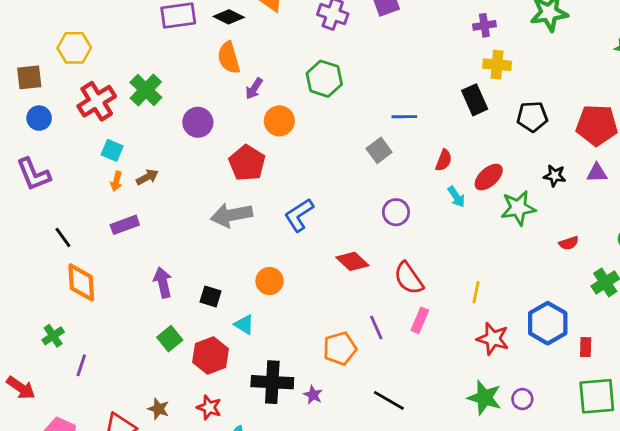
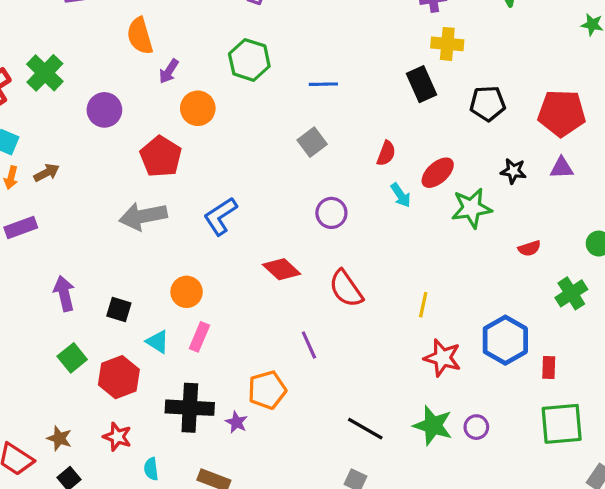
blue line: (404, 117) -> (323, 84), moved
pink rectangle: (420, 320) -> (199, 337), moved
orange pentagon: (340, 348) -> (267, 390), moved
black line: (389, 400) -> (365, 429), moved

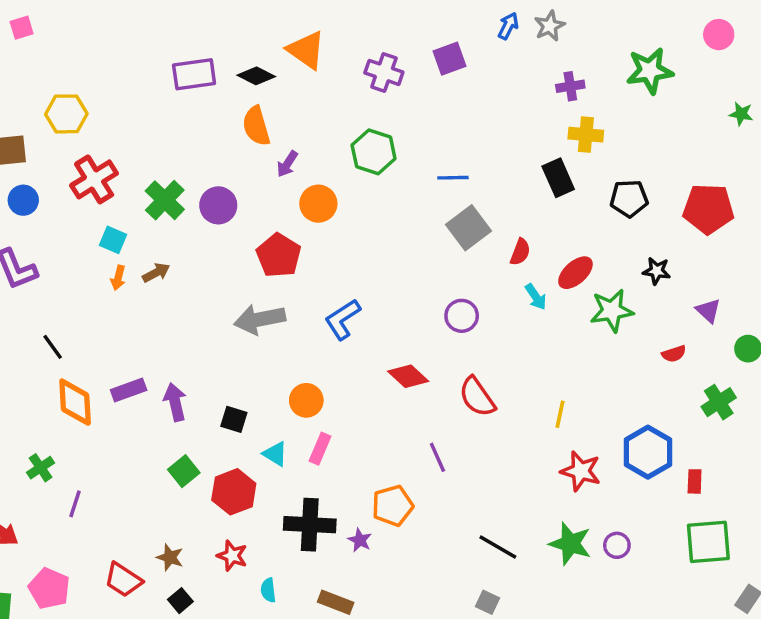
green cross: (45, 73) -> (165, 200), moved
gray square: (312, 142) -> (468, 228), moved, size x1.4
purple triangle: (562, 168) -> (708, 311), moved, turned 45
purple rectangle: (21, 227) -> (129, 390), moved

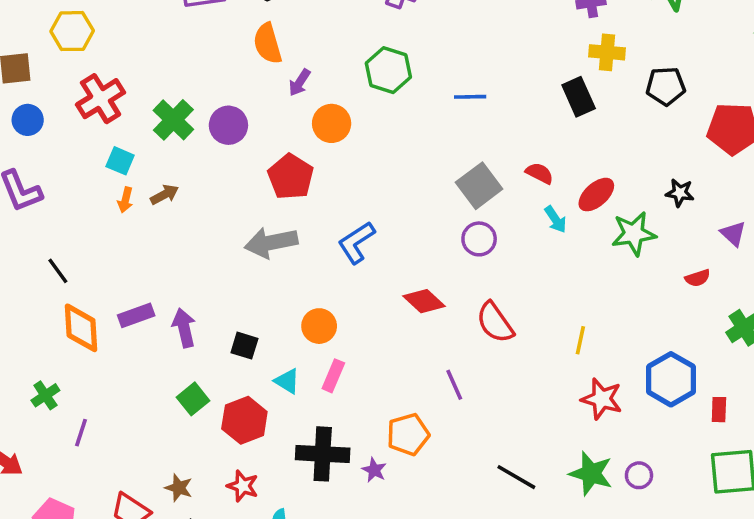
black pentagon: (629, 198) -> (666, 86), moved
gray square: (468, 228) -> (479, 186), moved
red semicircle: (520, 252) -> (539, 173), turned -84

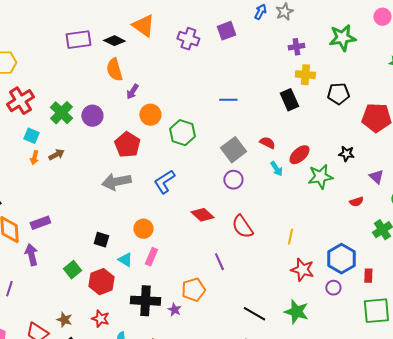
green hexagon: (388, 70) -> (182, 133), moved
purple arrow: (184, 328) -> (31, 255), moved
purple circle: (639, 475) -> (333, 288), moved

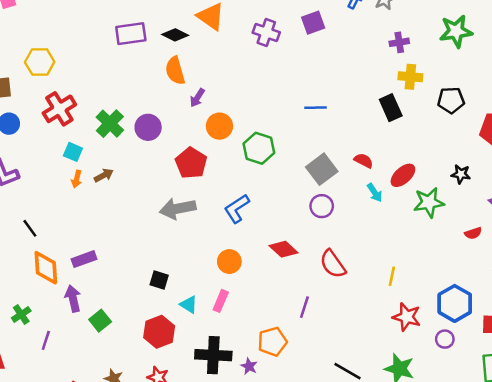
orange circle: (143, 229) -> (229, 262), moved
purple line: (219, 262) -> (304, 307), turned 42
green square: (72, 270) -> (100, 321), moved

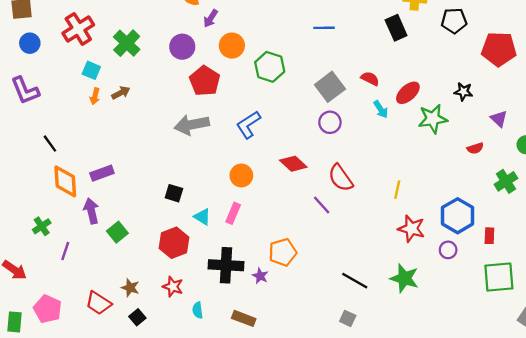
purple circle: (148, 127) -> (182, 47), moved
purple line: (304, 307) -> (322, 205), moved, turned -60

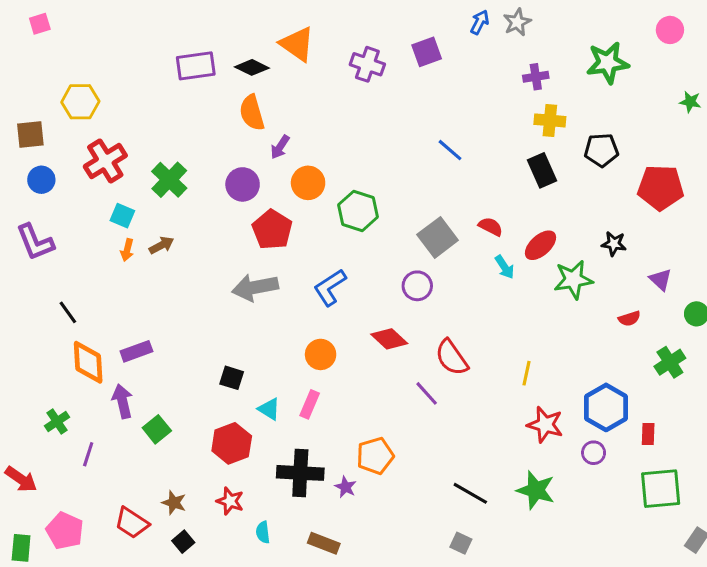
blue line: (324, 28) -> (450, 150), moved, turned 42
black rectangle: (396, 28) -> (542, 170), moved
purple circle: (330, 122) -> (417, 286), moved

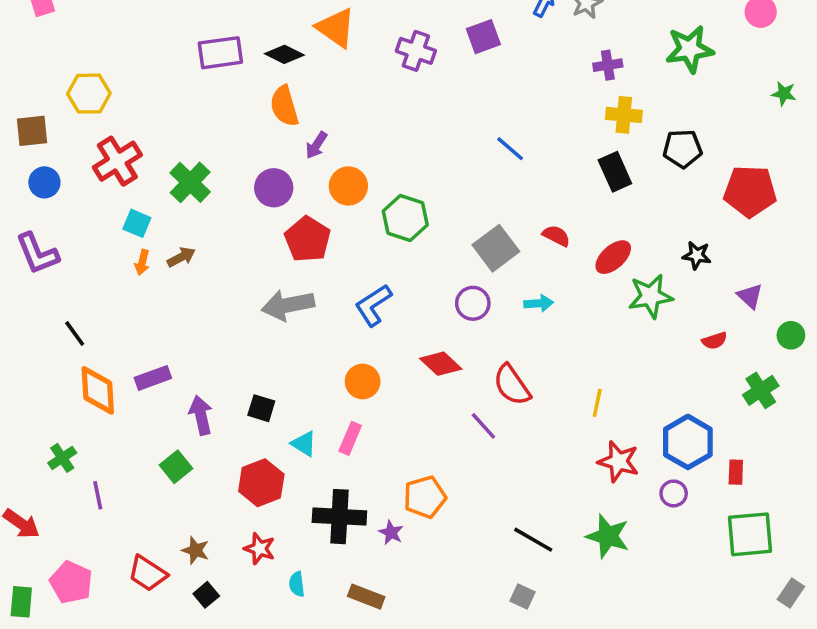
cyan arrow: (505, 267) -> (539, 303), moved, turned -60
purple arrow: (122, 401) -> (201, 415), moved
purple line: (88, 454) -> (98, 495), turned -30

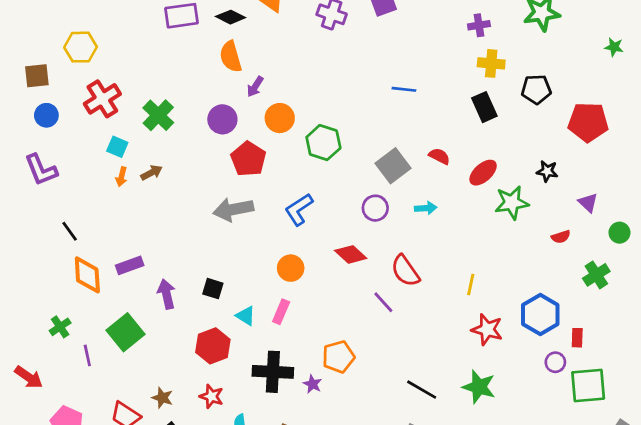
blue line: (510, 149) -> (404, 89), turned -35
green square: (176, 467) -> (126, 332), moved, size x1.5
purple circle: (674, 493) -> (555, 362), moved

